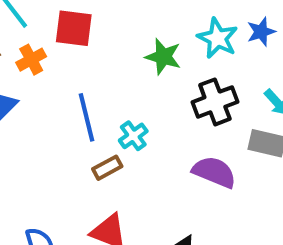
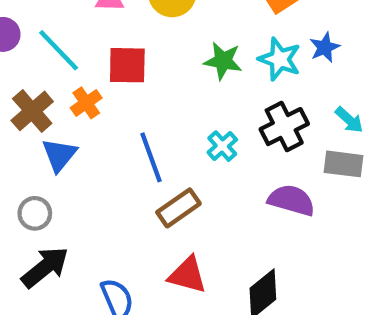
green star: (163, 57) -> (223, 61), moved
cyan cross: (133, 136) -> (222, 146), moved
brown rectangle: (107, 168) -> (178, 208), size x1.4

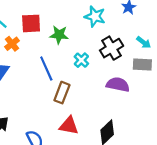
cyan star: (280, 59) -> (95, 16), moved
green star: (223, 61) -> (59, 35), moved
brown rectangle: (178, 208) -> (62, 93), turned -30

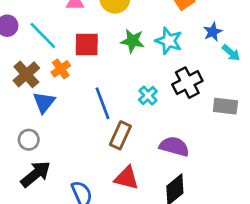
green star: (59, 35) -> (132, 41), moved
cyan arrow: (144, 42) -> (231, 53), moved
purple semicircle: (118, 85) -> (174, 146), moved

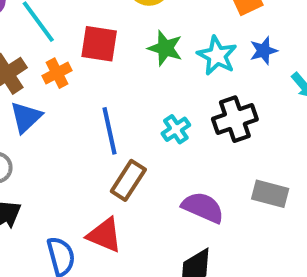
blue star: (213, 32) -> (264, 51), moved
gray rectangle: (225, 106) -> (270, 194), moved
red triangle: (127, 178) -> (105, 235), moved

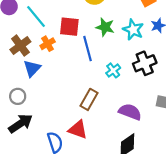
blue line: (109, 131) -> (87, 49), moved

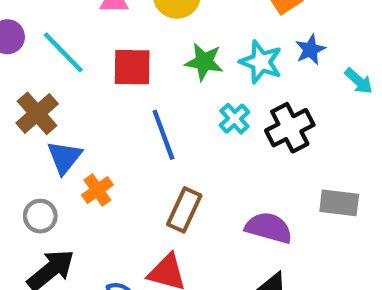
orange cross: (48, 44) -> (97, 190), moved
blue line: (87, 49) -> (163, 135), moved
cyan cross: (113, 70) -> (234, 119), moved

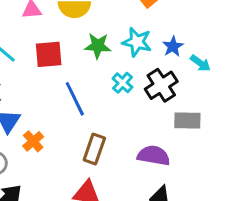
blue star: (310, 50) -> (173, 46), moved
cyan arrow: (359, 81) -> (200, 63), moved
gray rectangle: (339, 203) -> (187, 121), moved

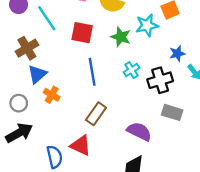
cyan star: (137, 42) -> (147, 25), moved, turned 30
orange cross: (33, 141) -> (52, 95), turned -35

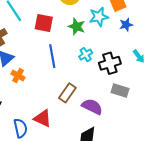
blue star: (177, 54) -> (126, 25), moved
brown rectangle: (96, 114) -> (67, 93), moved

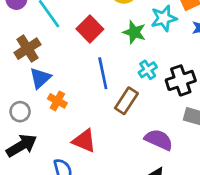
red square: (44, 23) -> (90, 29), turned 36
brown rectangle: (67, 93) -> (126, 101), moved
red triangle: (43, 118) -> (84, 141), moved

